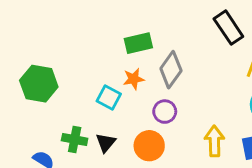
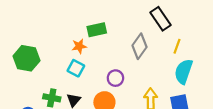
gray diamond: (171, 70) -> (140, 46), moved
orange star: (134, 79) -> (79, 46), moved

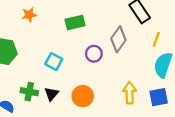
orange star: (79, 46) -> (29, 15), moved
purple circle: (115, 78) -> (94, 54), moved

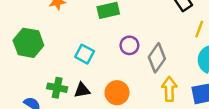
gray diamond: (118, 39) -> (157, 58), moved
black triangle: (52, 94) -> (82, 90), turned 40

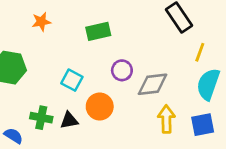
gray diamond: (157, 58) -> (153, 84), turned 48
orange circle: (117, 93) -> (100, 107), moved

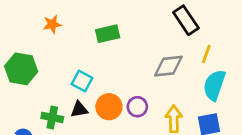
purple circle: (122, 70) -> (137, 107), moved
gray diamond: (153, 84) -> (168, 66), moved
black triangle: (69, 120) -> (79, 109), moved

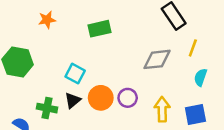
cyan semicircle: (214, 85) -> (201, 77), size x0.6
black triangle: (79, 109) -> (73, 100), turned -30

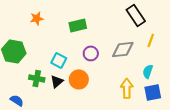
cyan semicircle: (201, 77) -> (148, 71), moved
purple circle: (128, 98) -> (91, 53), moved
green cross: (47, 108) -> (37, 78), moved

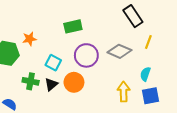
orange star: (37, 18) -> (29, 39), moved
gray diamond: (123, 49) -> (119, 51), turned 30
purple circle: (91, 53) -> (86, 55), size x1.5

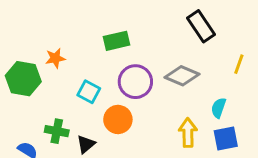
yellow line: (148, 42) -> (239, 64), moved
green cross: (31, 81) -> (57, 131), moved
black triangle: (51, 84) -> (86, 144), moved

